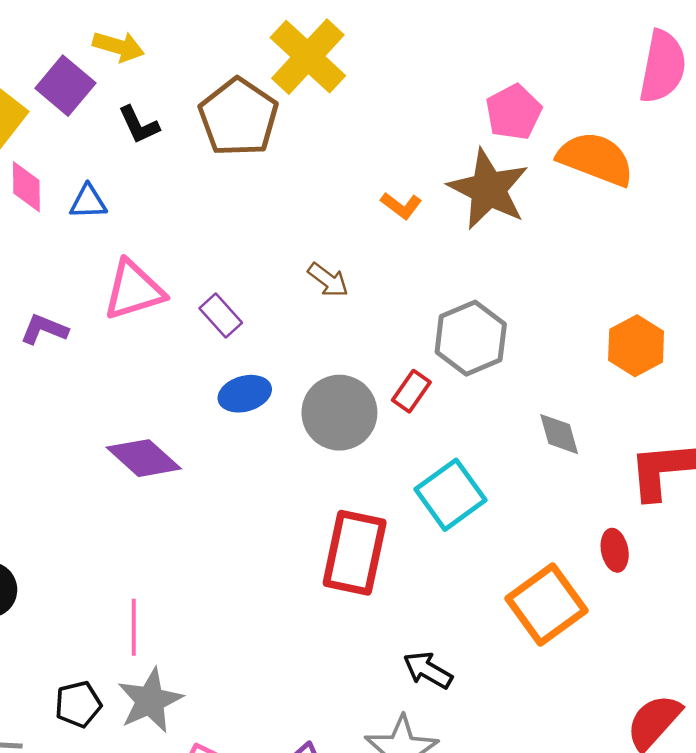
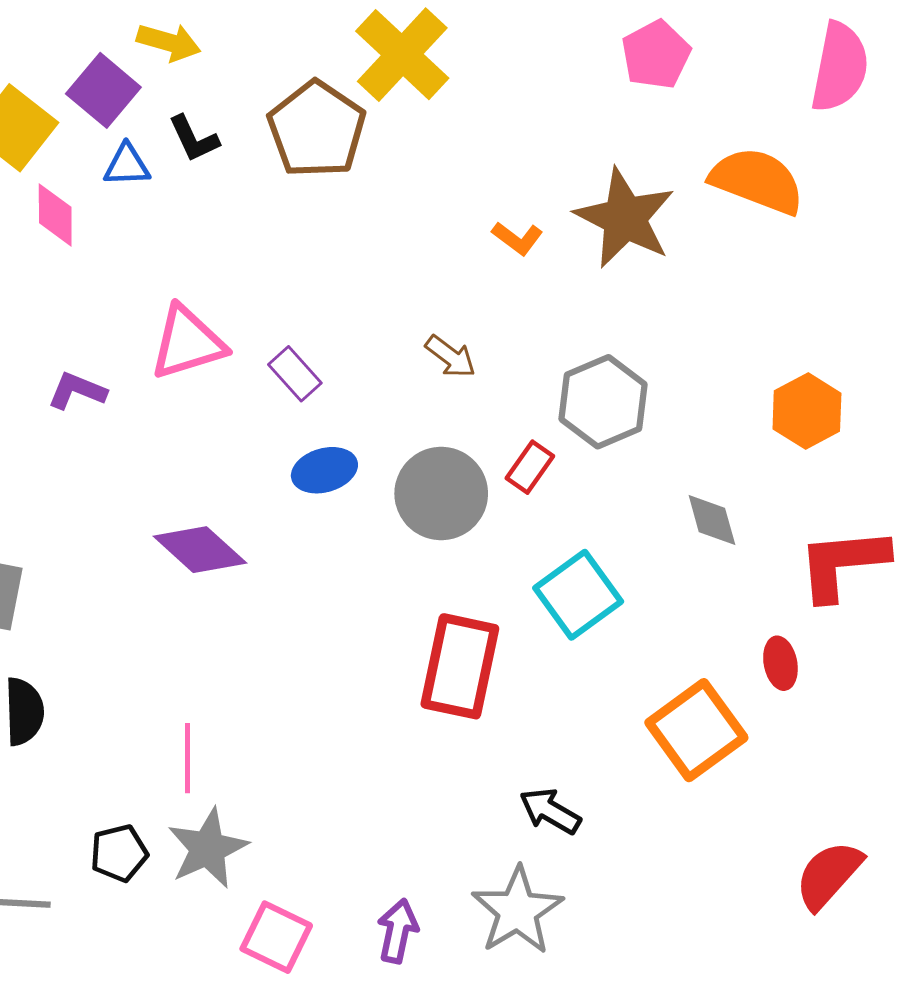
pink pentagon: (514, 112) -> (656, 55), moved
blue triangle: (88, 202) -> (127, 165), moved
brown arrow: (328, 280) -> (451, 357), moved

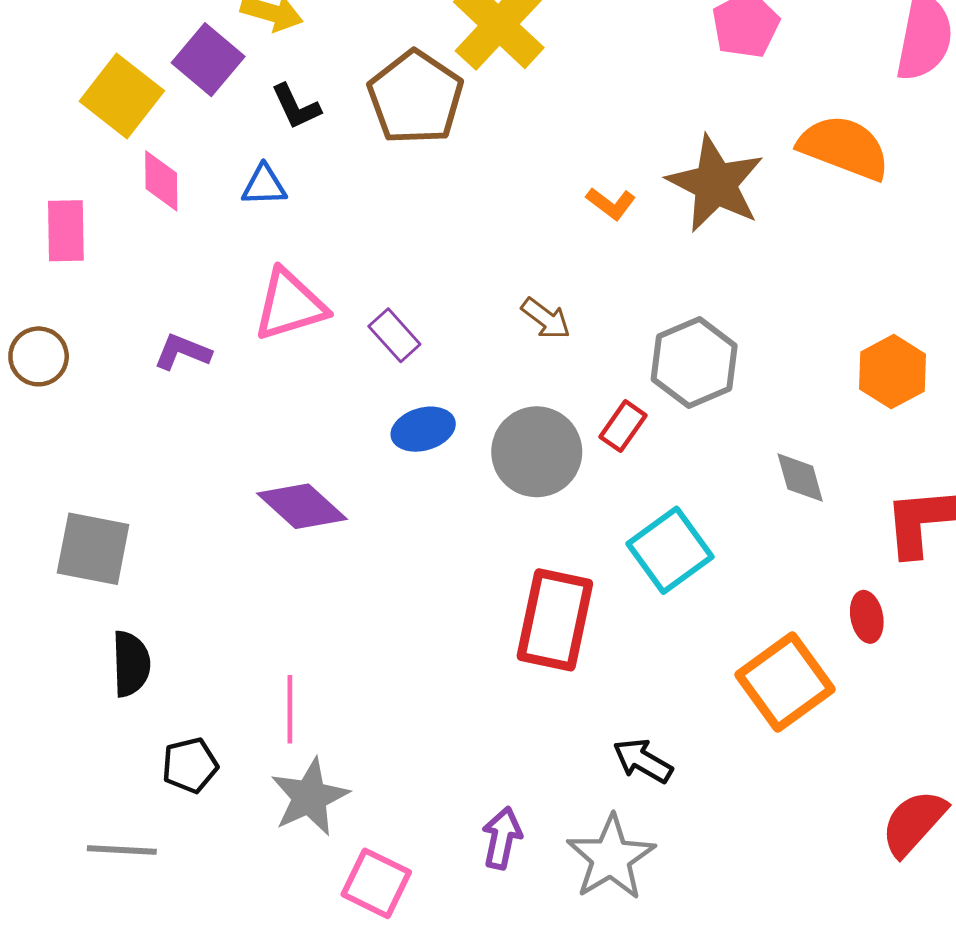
blue triangle: (127, 165) -> (264, 185), moved
black pentagon: (119, 853) -> (190, 765), moved
purple arrow: (398, 931) -> (502, 838), moved

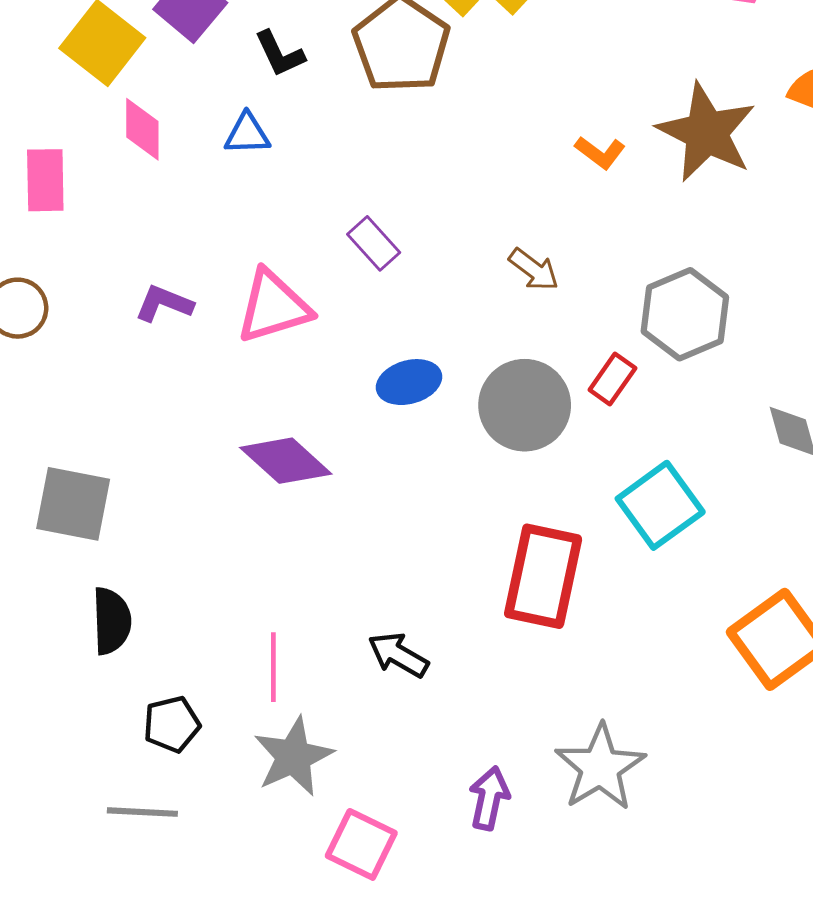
pink triangle: (290, 305) -> (273, 307), moved
purple rectangle: (394, 335) -> (374, 243), moved
black arrow: (643, 761) -> (398, 655), moved
gray line: (122, 850) -> (142, 812), moved
gray star: (611, 858) -> (600, 767), moved

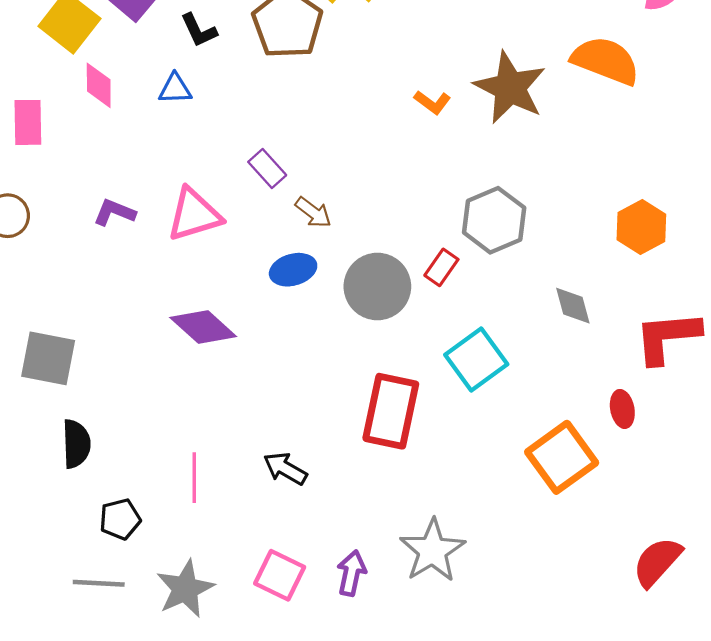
brown arrow: (534, 270) -> (313, 212), moved
gray star: (293, 757) -> (185, 589), moved
pink square: (361, 844) -> (280, 575), moved

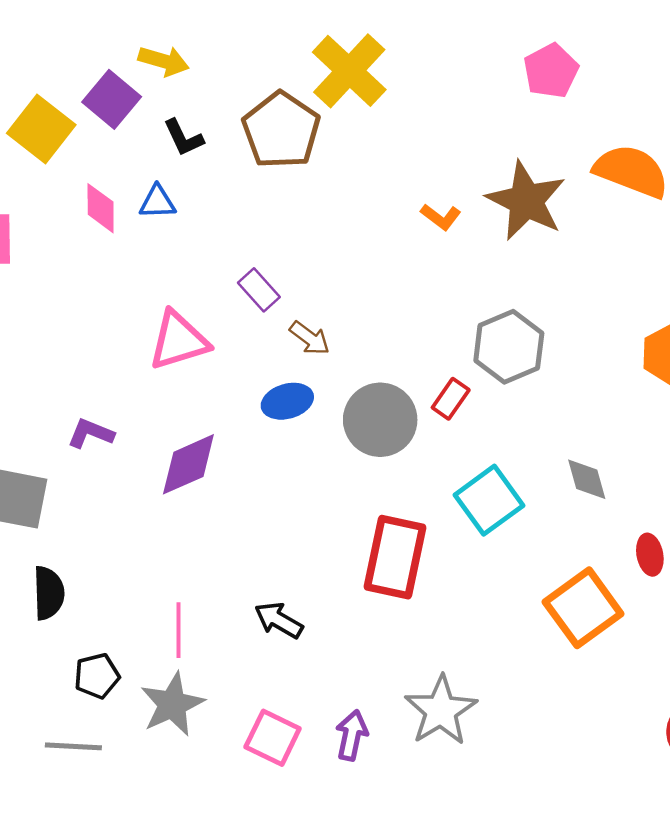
pink diamond: (99, 85) -> (101, 208), moved
purple L-shape: (114, 212) -> (91, 433), moved
gray diamond: (573, 306) -> (587, 479), moved
purple diamond: (203, 327) -> (188, 464), turned -66
gray star: (185, 589) -> (172, 704), moved

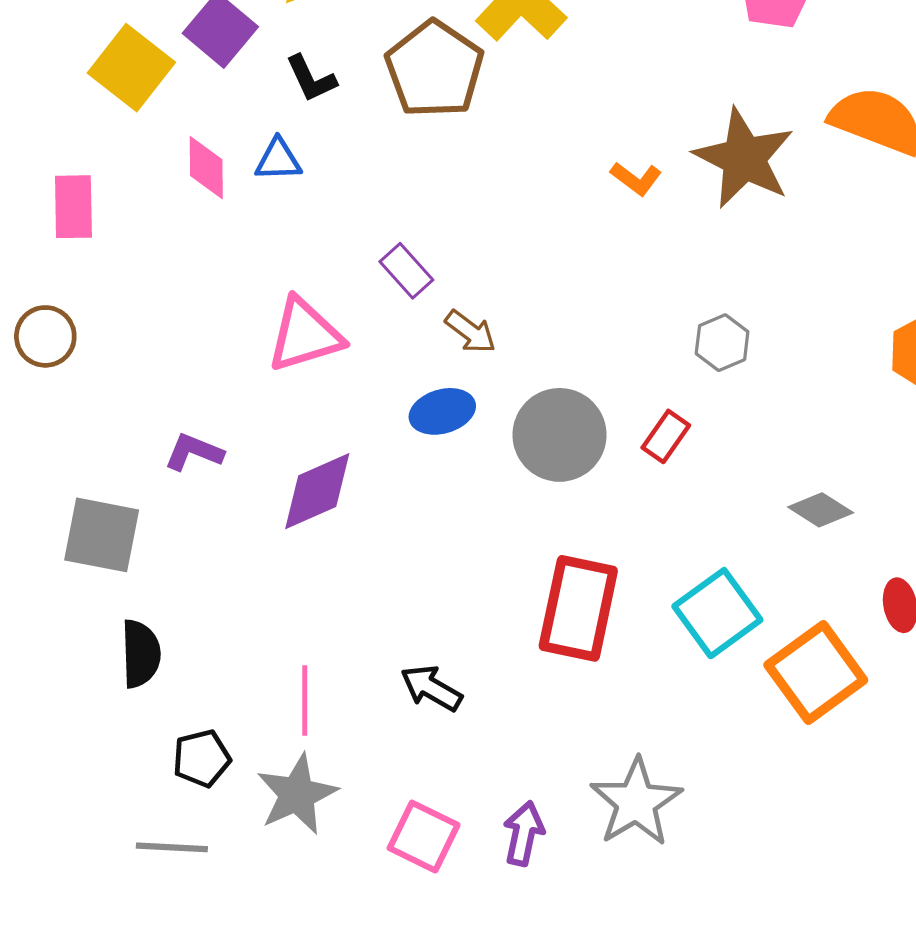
gray hexagon: (509, 347) -> (722, 343), size x0.6
red rectangle: (451, 399) -> (666, 436), moved
gray diamond: (587, 479) -> (821, 510), turned -42
cyan square: (489, 500) -> (717, 613), moved

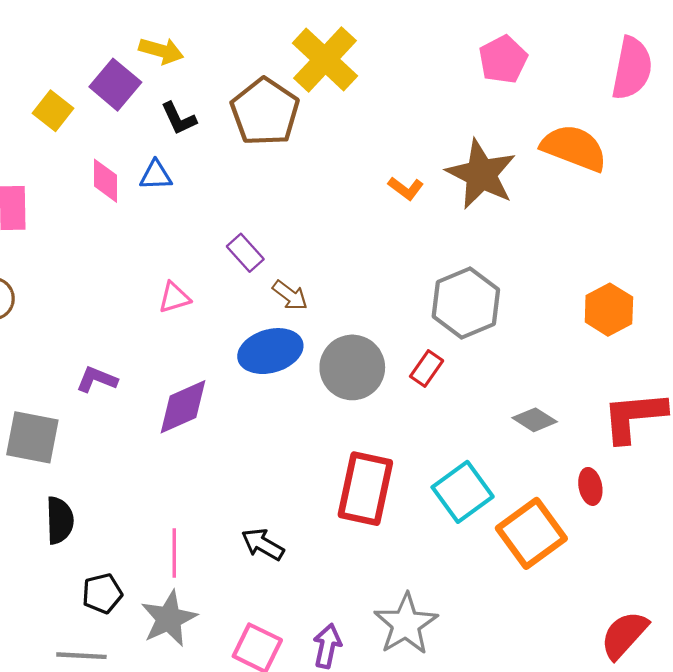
yellow square: (131, 68) -> (53, 111), size x0.7
pink triangle: (305, 335) -> (174, 298), size x0.6
gray hexagon: (722, 343) -> (466, 303), size x1.8
blue ellipse: (442, 411) -> (270, 351), size x1.4

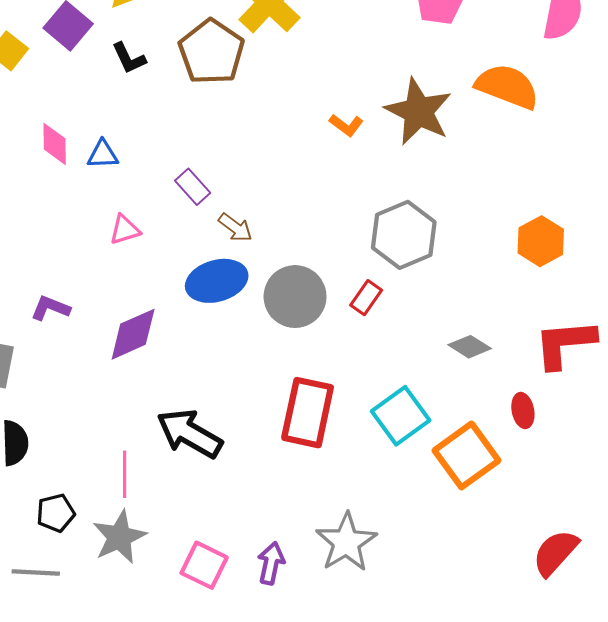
blue triangle: (156, 175) -> (103, 154), moved
pink diamond: (105, 181) -> (55, 144), moved
black arrow: (263, 544) -> (189, 433), moved, size x1.6

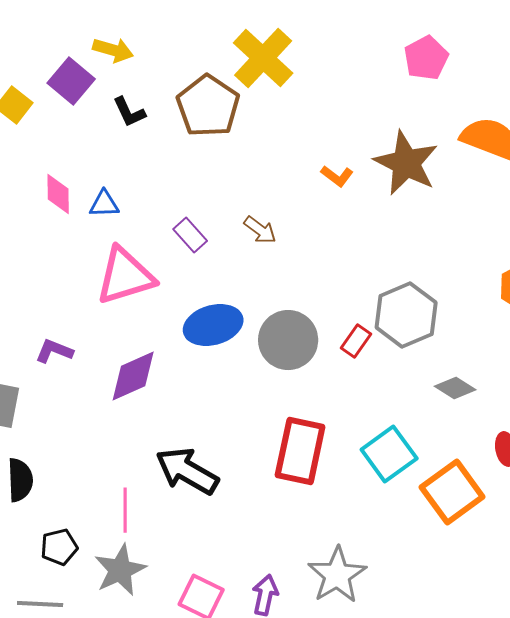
brown arrow: (235, 228) -> (260, 230), moved
pink triangle: (125, 230) -> (125, 276), size x2.0
gray hexagon: (404, 235) -> (406, 315), moved

